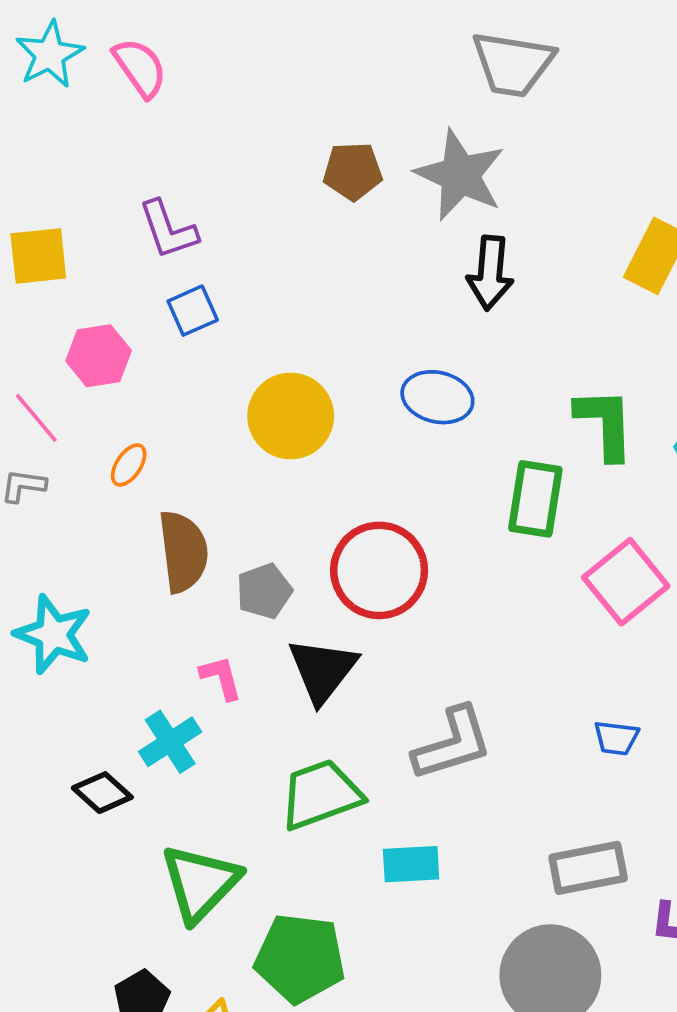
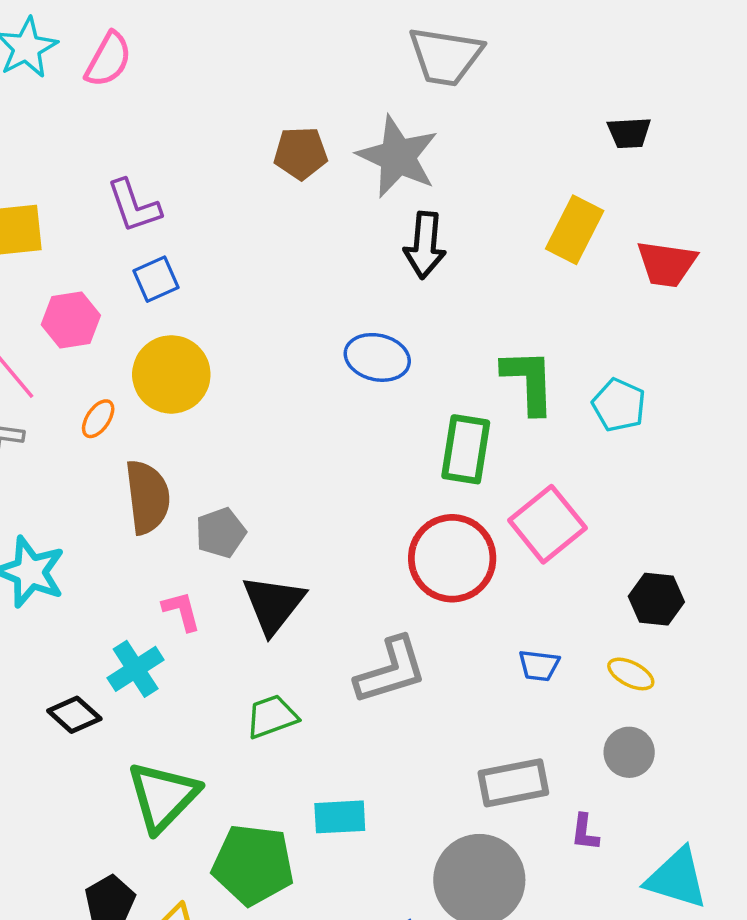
pink semicircle: (140, 68) -> (108, 60), turned 64
yellow circle: (291, 416) -> (171, 374), moved
red circle: (379, 570) -> (452, 558), moved
green trapezoid: (321, 794) -> (272, 717), size x0.7
cyan rectangle: (411, 864) -> (340, 817), moved

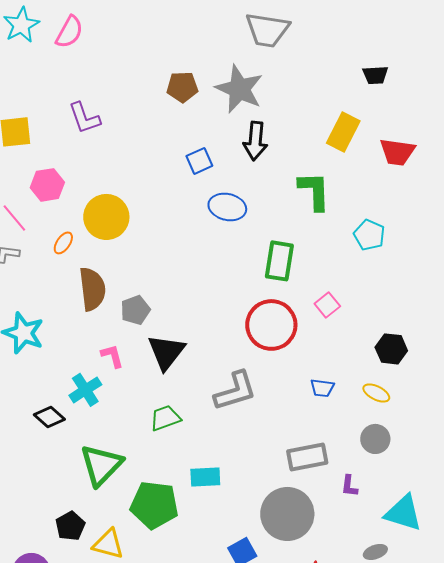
blue square: (156, 279) -> (199, 161), moved
green L-shape: (529, 381) -> (314, 191), moved
pink square: (547, 524) -> (327, 305), size x0.6

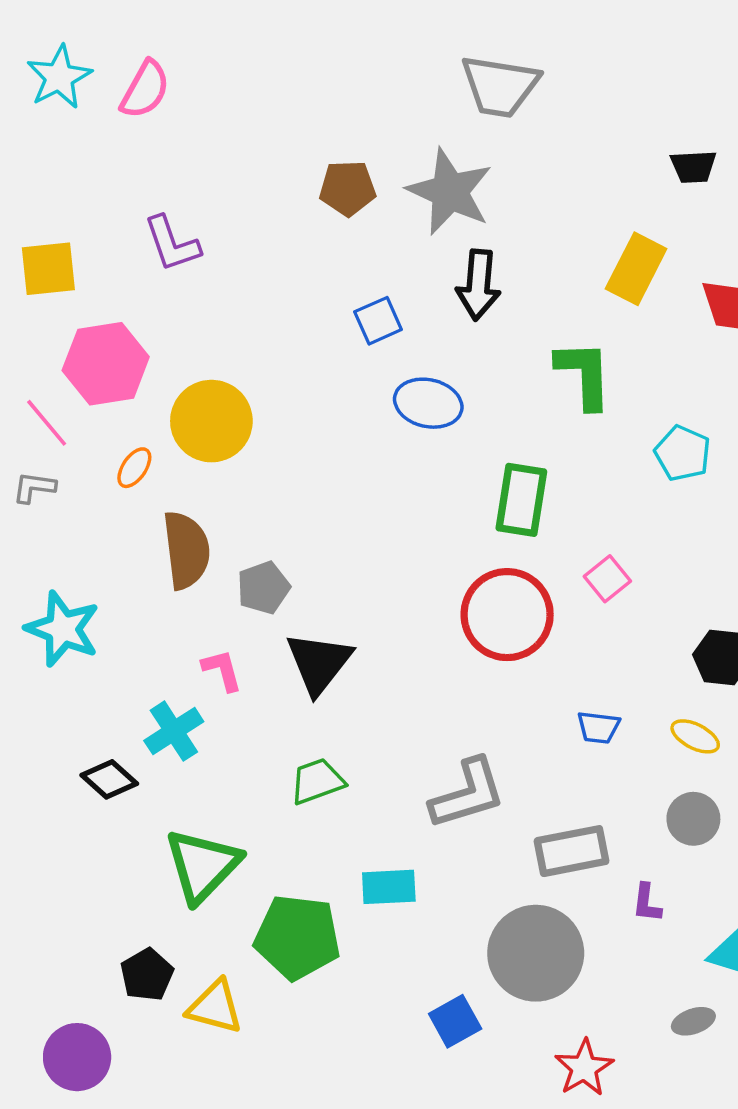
pink hexagon: (47, 185) -> (106, 364), size x1.4
gray L-shape: (235, 391) -> (468, 794), moved

